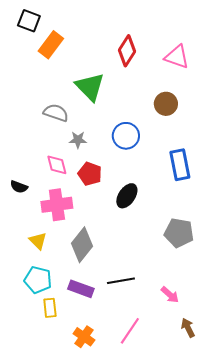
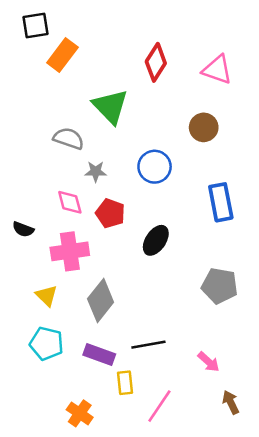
black square: (29, 21) -> (35, 25), turned -30
yellow rectangle: (50, 308) -> (125, 383), moved
orange cross: (84, 337) -> (80, 413), moved

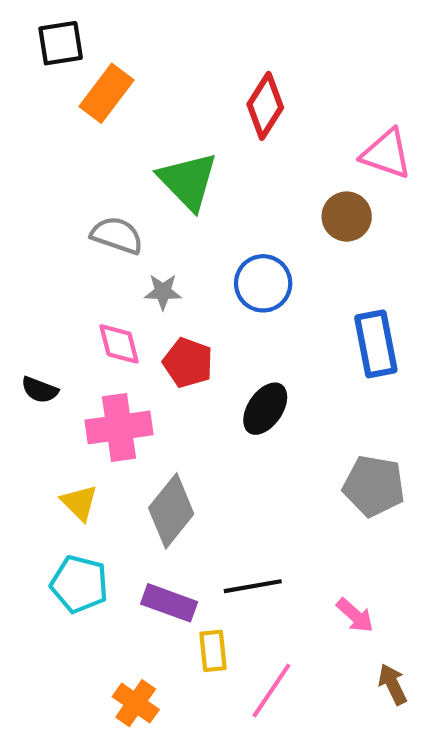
pink triangle: (217, 70) -> (386, 154), moved

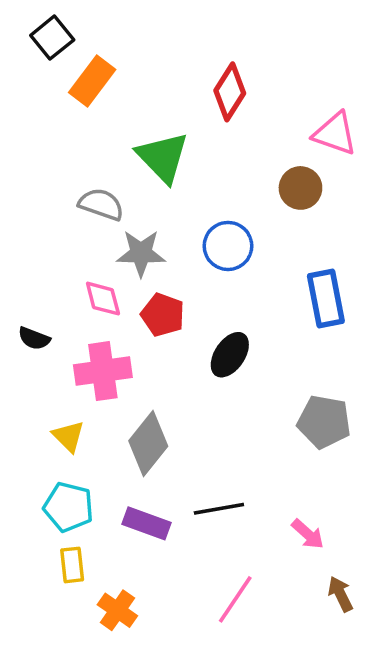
black square: (61, 43) -> (52, 38), turned -30
gray star: (163, 292) -> (141, 253), size x1.5
yellow rectangle: (213, 651) -> (72, 565), moved

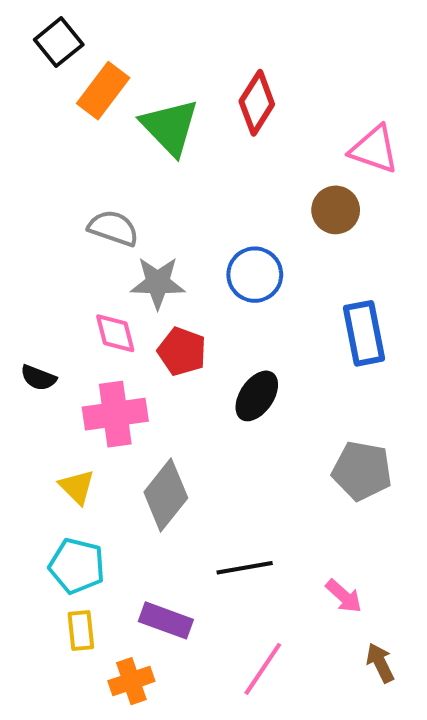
green triangle: (163, 157) -> (170, 127), moved
purple rectangle: (146, 523) -> (166, 620), moved
orange cross: (117, 610) -> (131, 681), turned 36

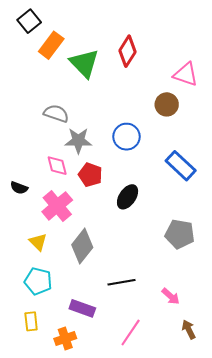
blue rectangle: (364, 333) -> (181, 166), turned -36
pink cross: (115, 414) -> (57, 206), turned -32
yellow rectangle: (81, 631) -> (31, 321), moved

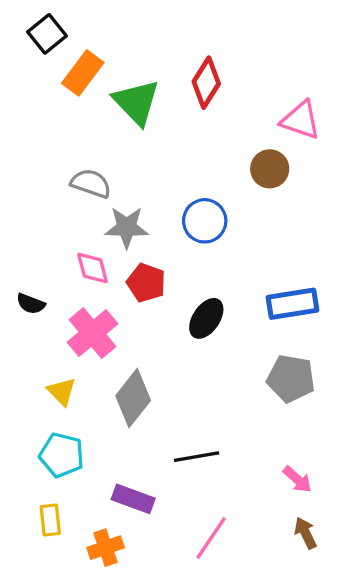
blue rectangle: (181, 166) -> (292, 304), moved, turned -52
pink arrow: (171, 296) -> (297, 479), moved

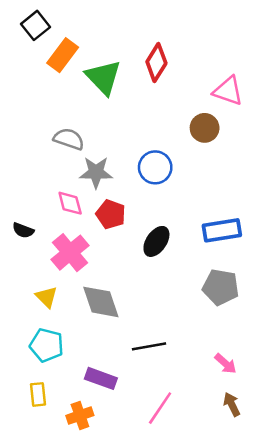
gray diamond: (133, 398) -> (101, 302), turned -57

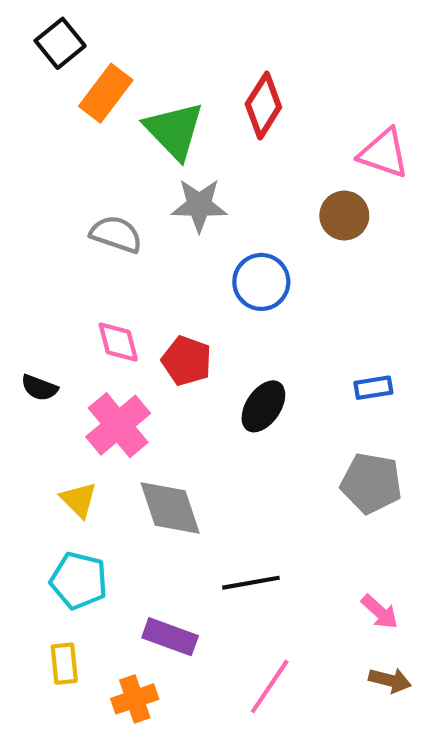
gray star: (96, 172) -> (199, 205), moved
blue rectangle: (222, 230) -> (373, 388), size x0.6
brown arrow: (232, 404) -> (390, 680), turned 130

